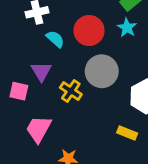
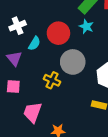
cyan semicircle: (55, 39) -> (34, 43), turned 88
purple triangle: (41, 71) -> (14, 58), moved

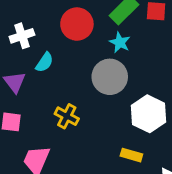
red circle: (58, 33) -> (77, 24), moved
gray circle: (73, 62) -> (110, 77), moved

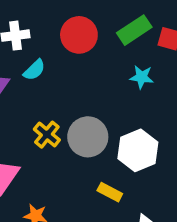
cyan star: (120, 42) -> (142, 77), moved, turned -30
gray circle: (110, 77) -> (88, 137), moved

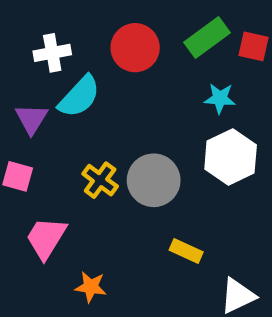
cyan semicircle: (34, 70) -> (79, 97), size x1.5
white hexagon: (138, 150) -> (231, 157), moved

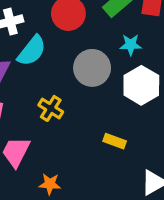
gray circle: (154, 180) -> (92, 68), moved
yellow rectangle: (186, 251) -> (115, 141), moved

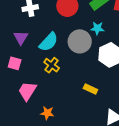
cyan star: (131, 45) -> (97, 28), moved
cyan semicircle: (32, 51) -> (49, 42), moved

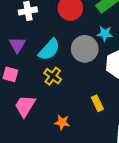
yellow rectangle: (90, 89) -> (97, 103), turned 40
orange star: (47, 113) -> (62, 122), moved

